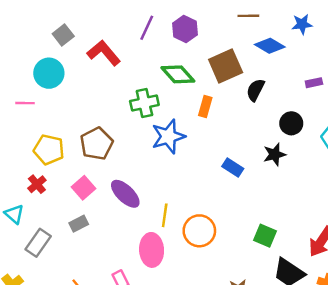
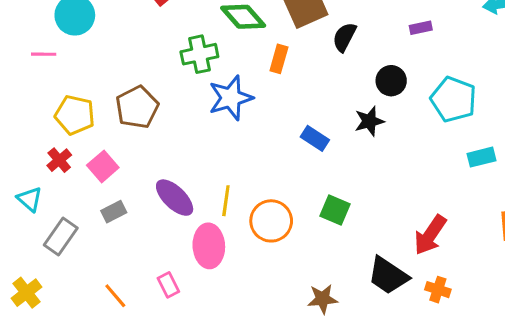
pink square: (83, 188) -> (103, 166), moved
purple ellipse: (125, 194) -> (175, 198), moved
green square: (265, 236) -> (335, 210), moved

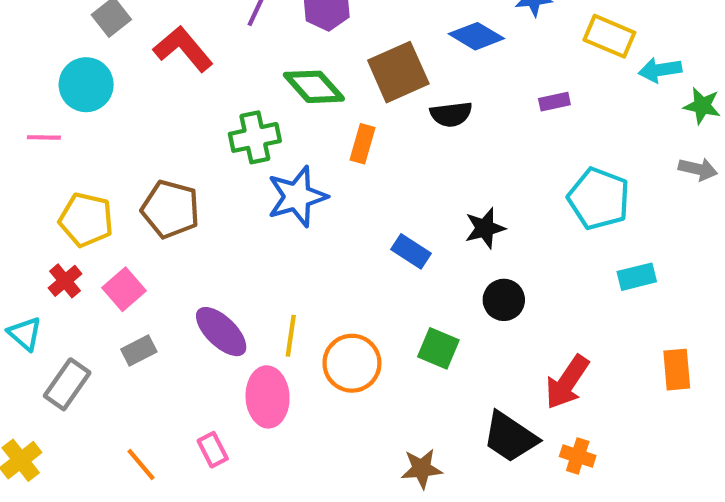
black semicircle: (344, 37) -> (451, 114), turned -124
black circle: (391, 81) -> (504, 300), moved
brown pentagon: (137, 107) -> (170, 209), turned -30

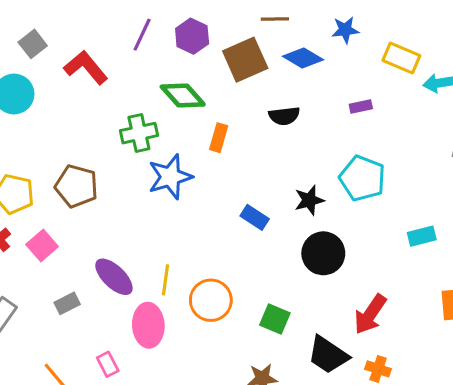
brown square: (398, 72) -> (245, 60), moved
cyan pentagon: (599, 199) -> (362, 178), moved
black circle: (504, 300) -> (323, 253), size x1.4
green square: (438, 348) -> (275, 319), moved
gray rectangle: (139, 351) -> (67, 303), moved

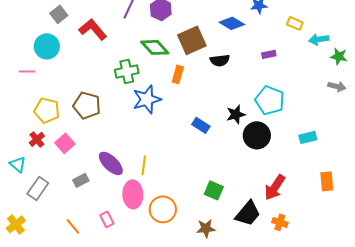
yellow rectangle: (401, 58) -> (295, 23), size x0.7
brown square: (245, 60) -> (192, 40), moved
black circle: (323, 253) -> (257, 135), moved
orange circle: (211, 300) -> (163, 209), moved
black trapezoid: (328, 355) -> (248, 213), turned -84

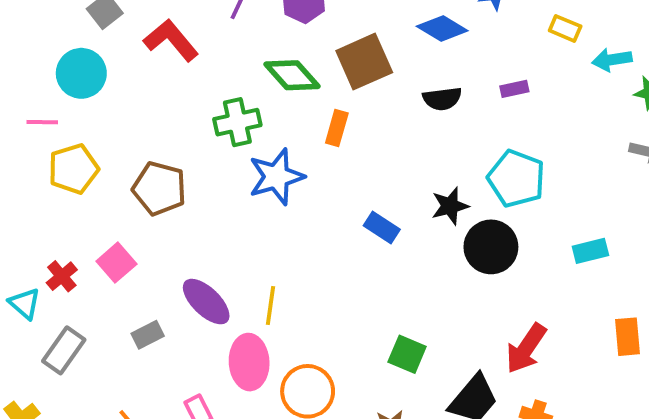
black semicircle: (220, 60) -> (442, 99), moved
yellow pentagon: (47, 110) -> (73, 169), moved, turned -30
red cross: (37, 139) -> (62, 276), moved

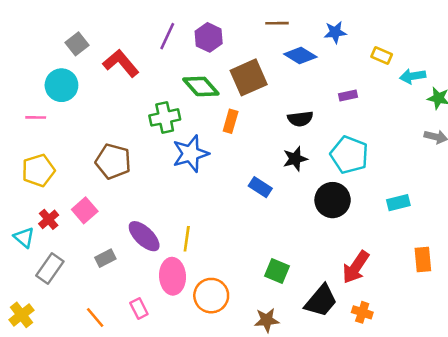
black semicircle: (442, 99) -> (300, 119), moved
yellow pentagon: (73, 169) -> (38, 170), moved
black star: (450, 206) -> (295, 159), moved

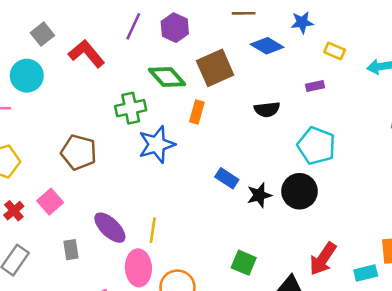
yellow rectangle: (382, 55) -> (335, 51), moved
black star: (295, 159) -> (259, 195), moved
cyan rectangle: (398, 203) -> (366, 273), moved
gray rectangle: (105, 258) -> (71, 250), turned -72

